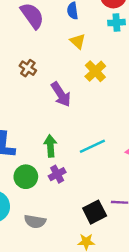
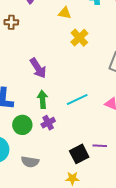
yellow triangle: (78, 41) -> (65, 13), turned -32
brown cross: (28, 68) -> (11, 22), moved, turned -32
purple arrow: (61, 94) -> (38, 68), moved

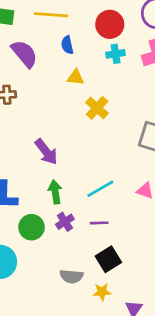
purple line: (100, 146) -> (99, 223), moved
gray semicircle: (30, 162) -> (71, 276), moved

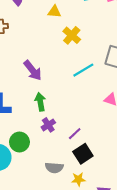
cyan line: (100, 189) -> (83, 70), moved
purple line: (99, 223) -> (75, 134), moved, turned -40
green circle: (31, 227) -> (19, 142), moved

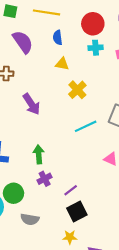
purple arrow: (33, 70) -> (31, 104), moved
gray semicircle: (54, 168) -> (30, 219), moved

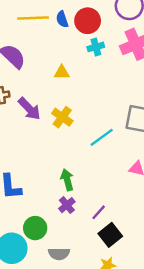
blue semicircle: (58, 38) -> (62, 19), moved
yellow cross: (77, 90) -> (62, 117), moved
purple arrow: (31, 104) -> (29, 109), moved
green arrow: (39, 154) -> (67, 180), moved

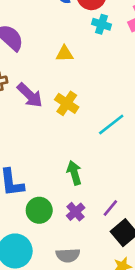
cyan cross: (96, 47) -> (102, 24), turned 35
purple cross: (67, 205) -> (76, 212), moved
green circle: (35, 228) -> (39, 210), moved

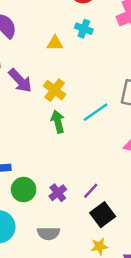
cyan cross: (102, 24) -> (84, 29), moved
green arrow: (74, 173) -> (58, 122), moved

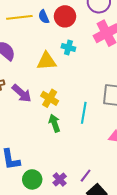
yellow triangle: (55, 43) -> (47, 61), size x1.5
cyan line: (96, 112) -> (84, 113), turned -40

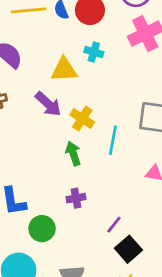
purple arrow: (22, 93) -> (48, 104), moved
yellow cross: (50, 98) -> (82, 119), moved
purple cross: (60, 179) -> (76, 198), moved, turned 32

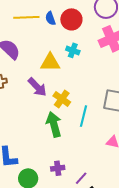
green arrow: (73, 153) -> (54, 124), size x1.4
purple cross: (76, 198) -> (58, 168), moved

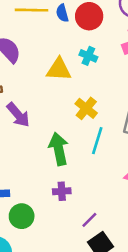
purple arrow: (37, 87) -> (18, 115), moved
yellow cross: (62, 99) -> (86, 108), moved
purple cross: (58, 168) -> (62, 191), moved

